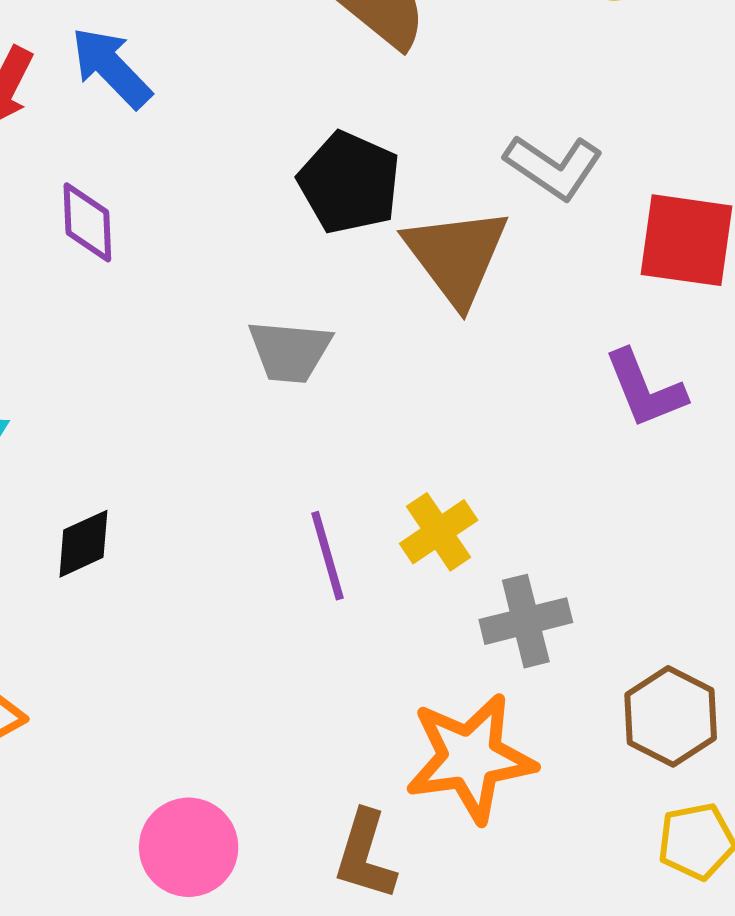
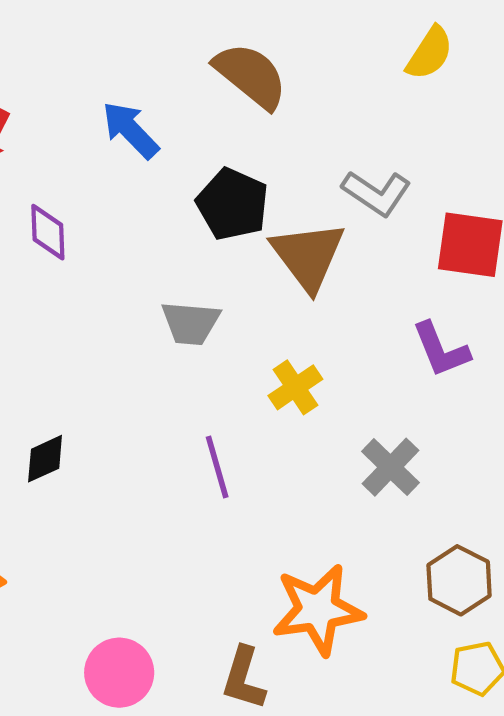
blue arrow: (111, 68) -> (130, 130), moved
yellow cross: (439, 532) -> (295, 387), moved
gray cross: (526, 621) -> (390, 467), moved, turned -32

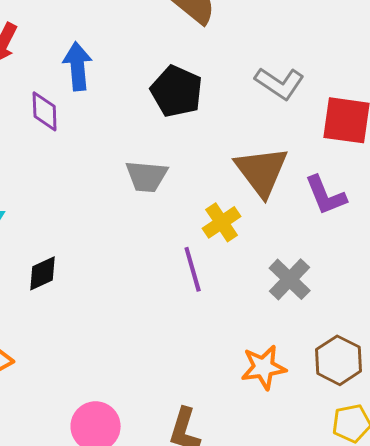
blue arrow: (130, 130) -> (78, 66), moved, turned 39
brown triangle: (308, 256) -> (262, 171), moved
purple line: (217, 467) -> (193, 269), moved
orange star: (318, 610) -> (264, 367), moved, size x0.7

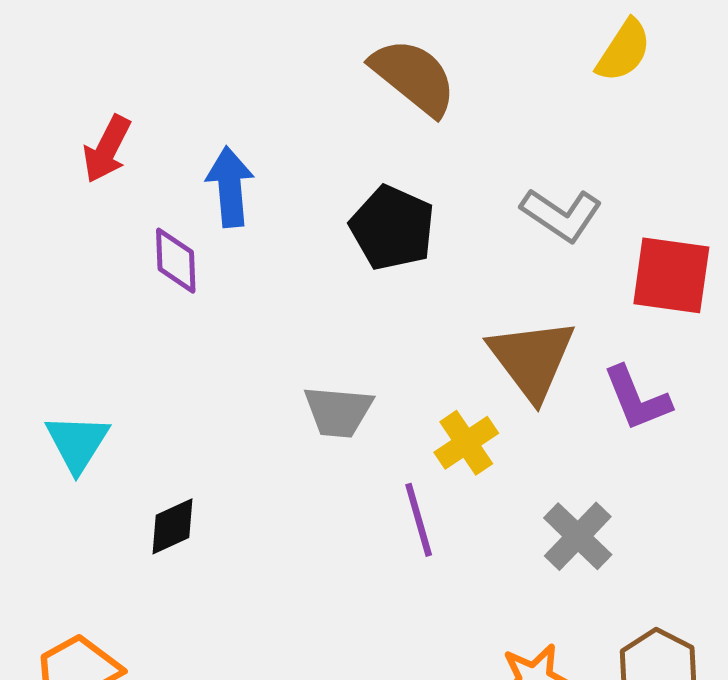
gray trapezoid: (147, 176) -> (338, 412), moved

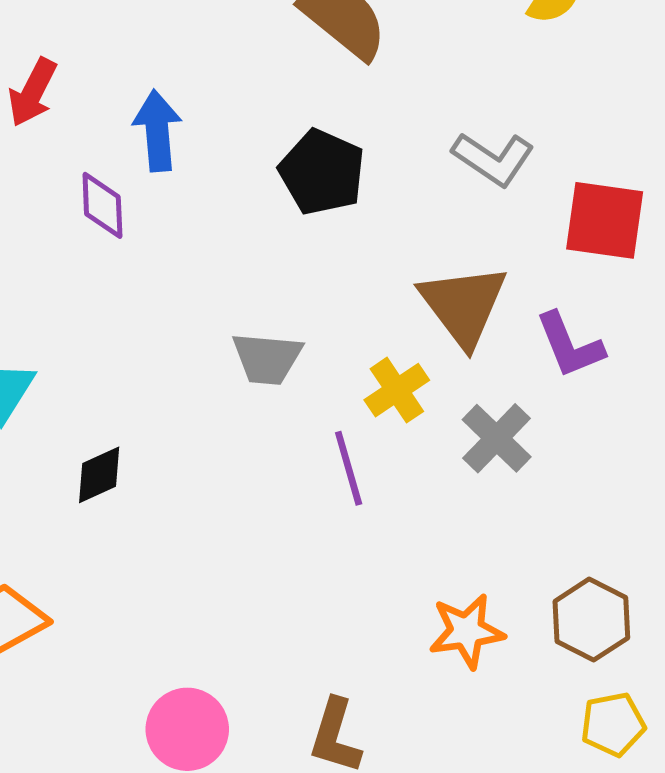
gray cross: (578, 536) -> (497, 438), moved

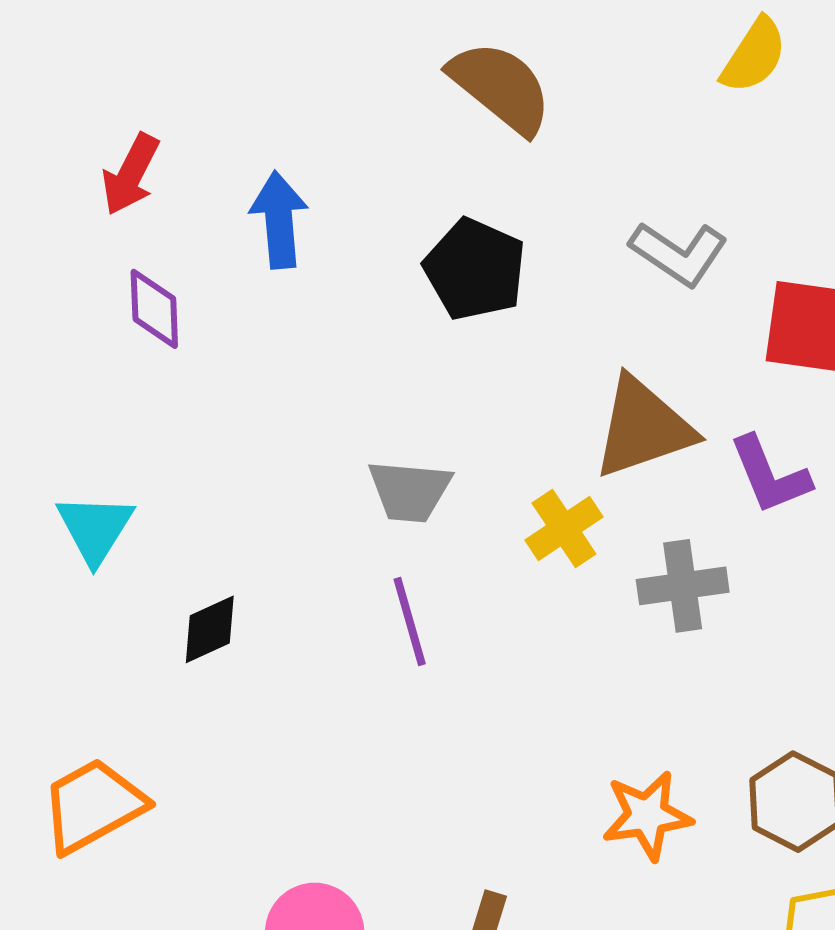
purple diamond: (102, 205) -> (154, 309), moved
brown triangle: (463, 305) -> (643, 428), turned 48
gray cross: (497, 438) -> (683, 586), turned 38
purple line: (349, 468) -> (410, 622), moved

